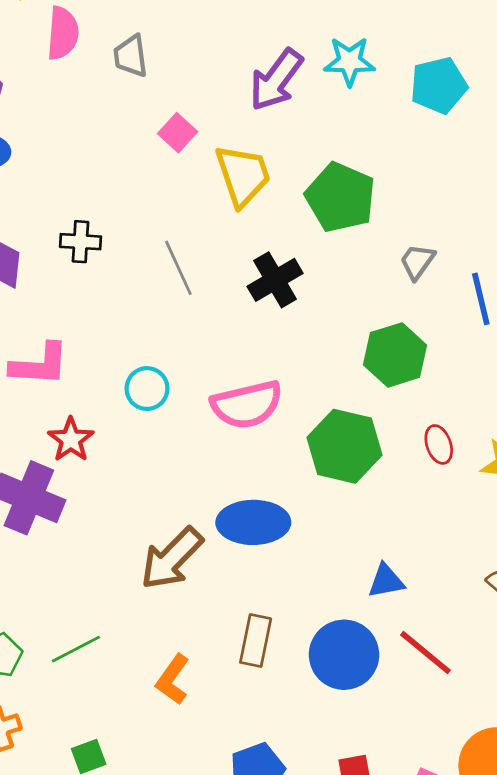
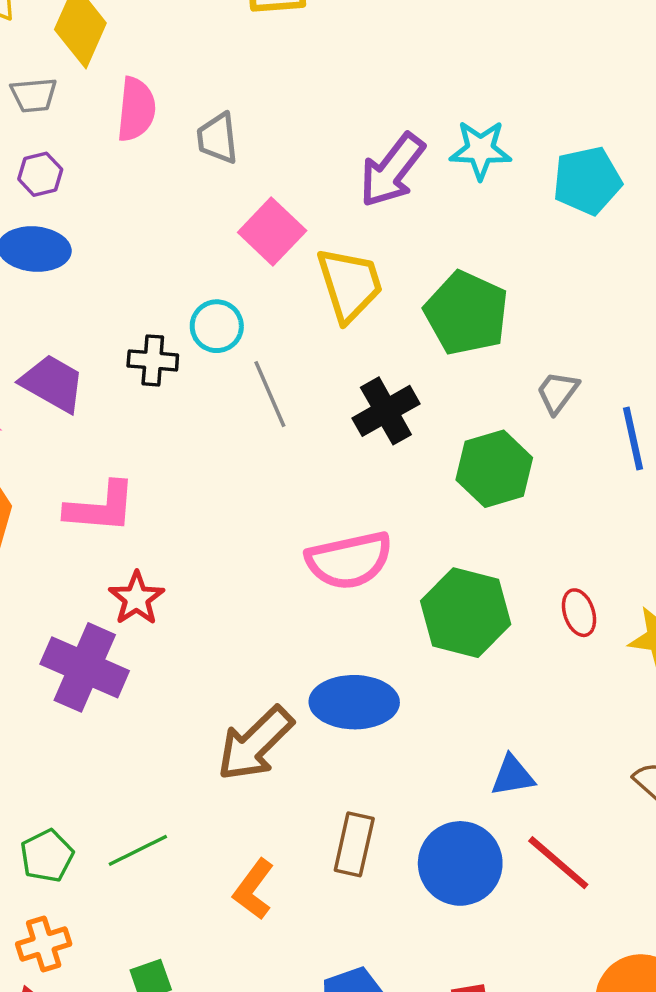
pink square: (178, 133) -> (272, 232), size x1.4
green hexagon: (395, 355) -> (494, 469), moved
cyan circle: (147, 389) -> (217, 326), moved

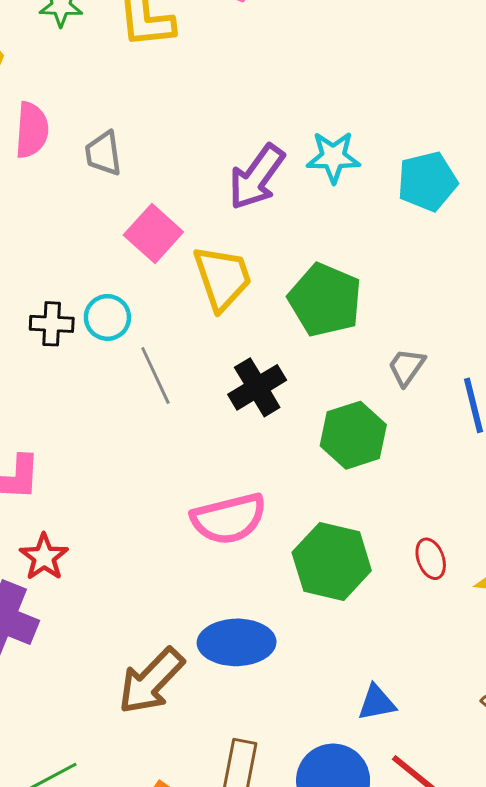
black cross: (153, 360) -> (52, 324), moved

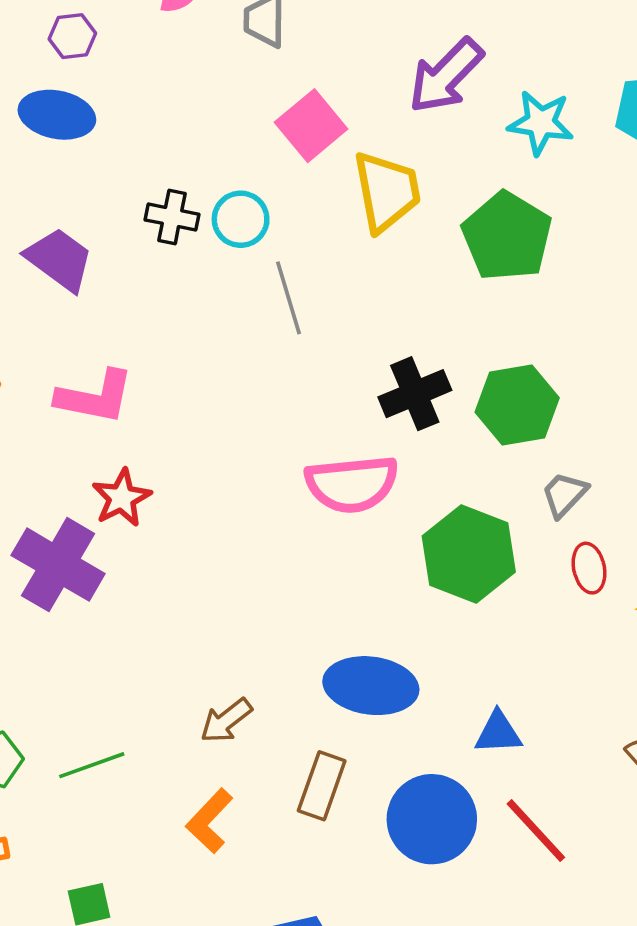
cyan star: (333, 157) -> (541, 123), moved
gray trapezoid: (406, 367) -> (564, 494), moved
black cross: (257, 387) -> (415, 394), moved
blue ellipse: (237, 642) -> (371, 686), moved
brown arrow: (151, 681) -> (226, 721), moved, size x0.6

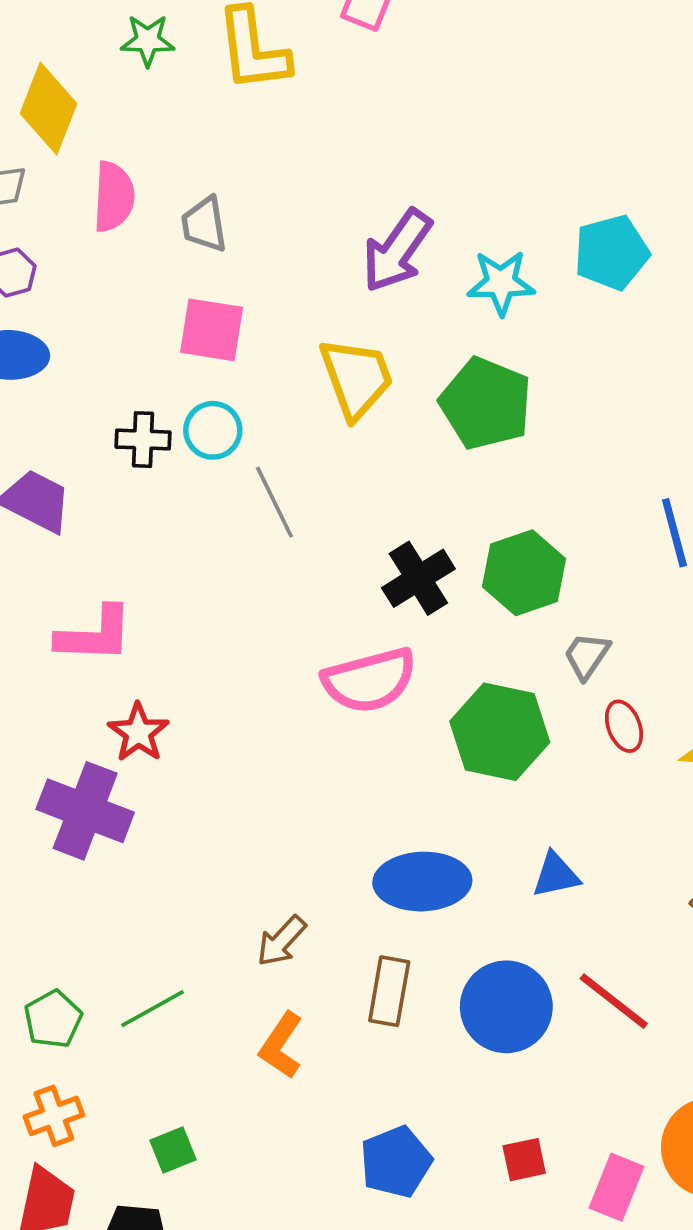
pink square: (311, 126) -> (212, 330), moved, turned -32
blue triangle: (498, 733) -> (556, 875), moved

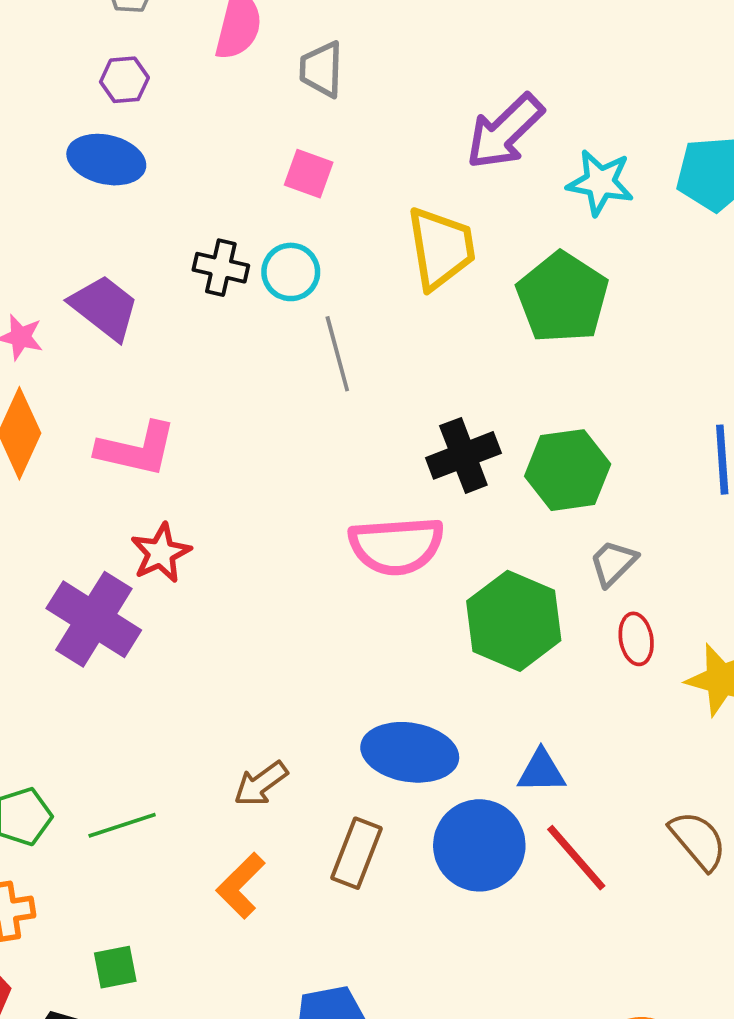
pink square: (212, 330) -> (309, 174), size x0.7
red line: (614, 1001) -> (576, 858), moved
blue circle: (506, 1007) -> (479, 845), moved

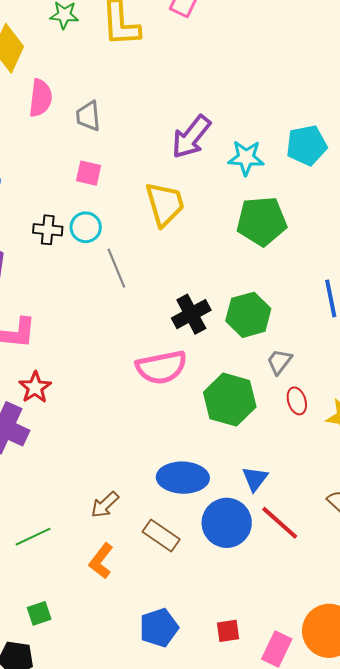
green pentagon: (562, 298) -> (262, 221), moved, turned -30
blue triangle: (541, 771) -> (255, 479), turned -44
brown rectangle: (356, 853) -> (161, 535), turned -69

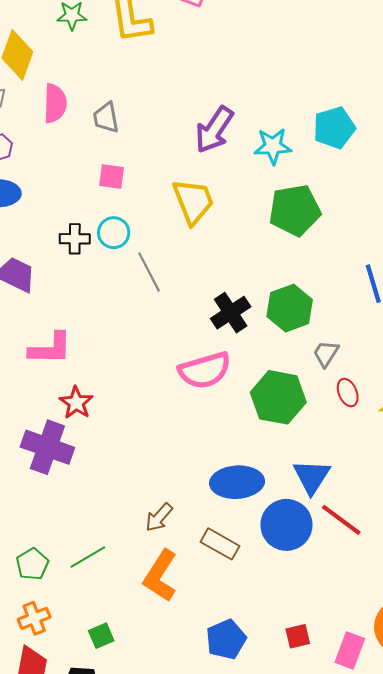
blue triangle: (255, 479) -> (312, 477), size x1.4
orange L-shape: (101, 561) -> (160, 576), size x1.4

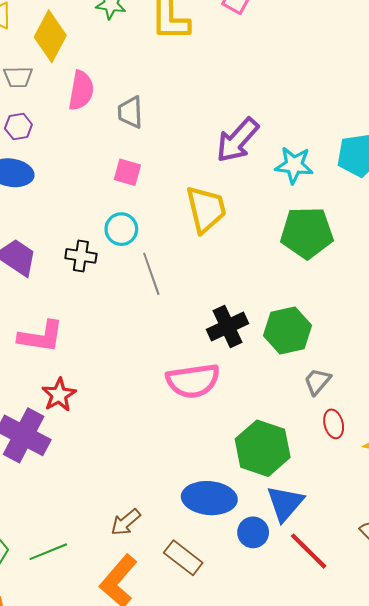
black cross: (75, 239) -> (81, 256), moved
green hexagon: (278, 397) -> (263, 448), moved
blue circle: (286, 525) -> (253, 532), moved, size x0.6

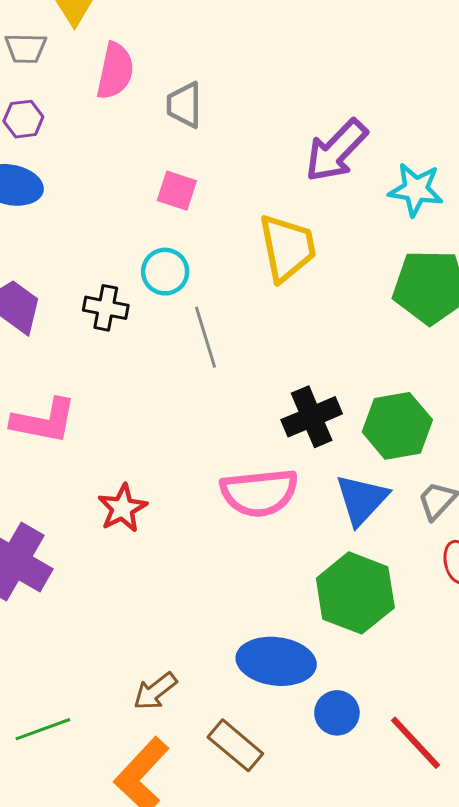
red star: (59, 395) -> (122, 508), moved
blue triangle: (285, 503) -> (362, 500), moved

